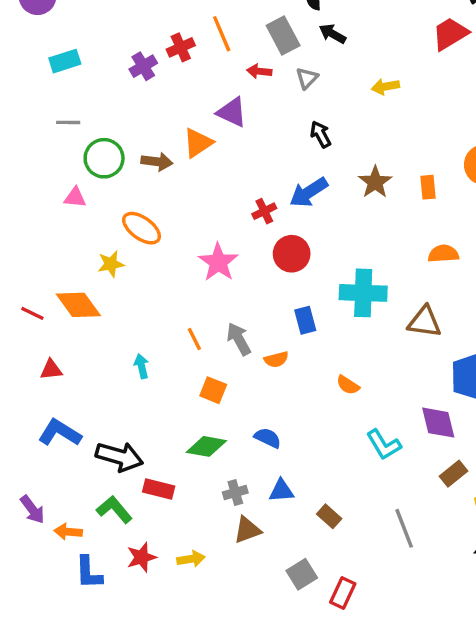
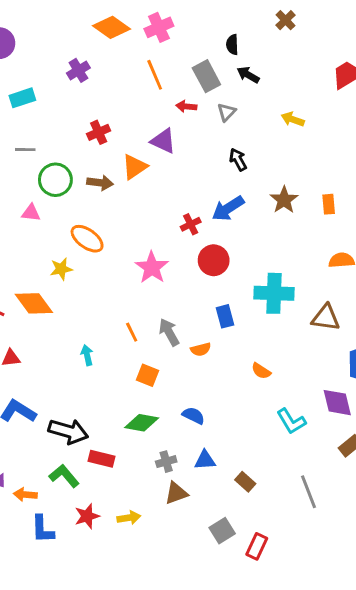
red cross: (181, 47) -> (99, 132), moved
purple cross: (143, 66) -> (78, 70), moved
yellow arrow: (385, 87) -> (293, 119), turned 30

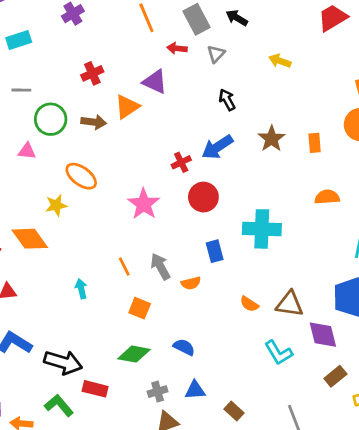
brown triangle: (326, 318) -> (290, 304), moved

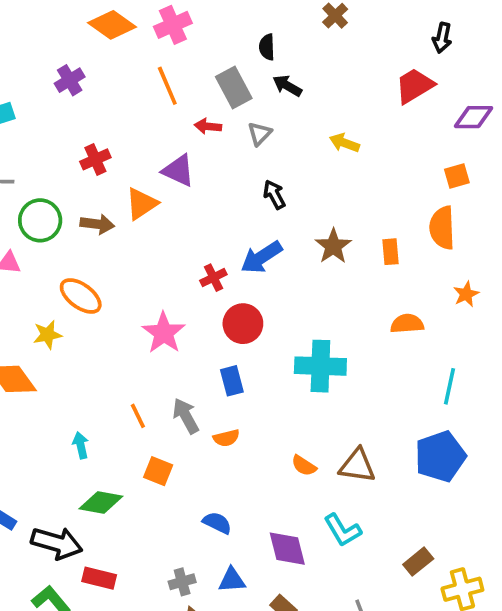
blue rectangle: (215, 251) -> (232, 381), moved
purple diamond: (323, 335) -> (287, 549), moved
green diamond: (134, 354) -> (101, 503), moved

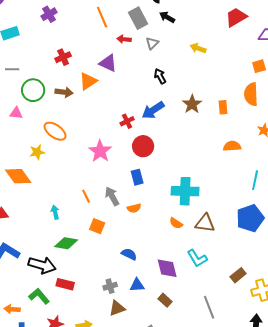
cyan cross: (320, 366) -> (185, 191), moved

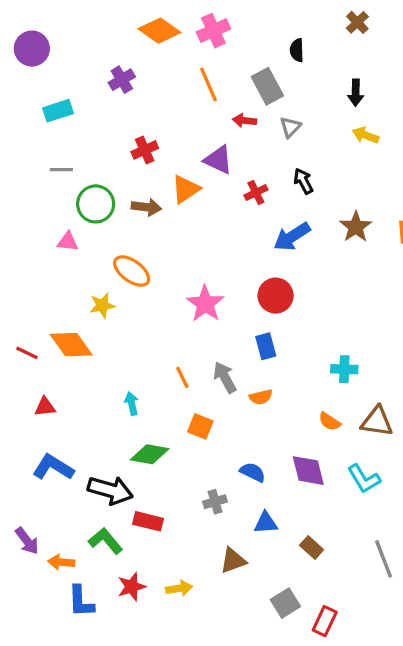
black arrow: (167, 17) -> (356, 93), moved, turned -119
red cross: (127, 121) -> (256, 193), moved
cyan cross: (185, 191) -> (344, 369), size x0.6
purple diamond: (167, 268) -> (308, 471), moved
gray cross: (110, 286) -> (215, 502), moved

